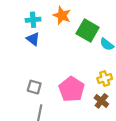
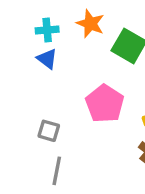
pink pentagon: (72, 89) -> (105, 104), moved

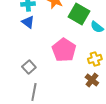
gray square: (49, 131) -> (29, 67), turned 32

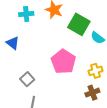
blue triangle: (28, 22) -> (13, 43), moved
brown cross: (92, 80) -> (92, 93), turned 32

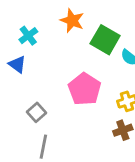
cyan cross: (26, 14) -> (28, 36), moved, turned -32

